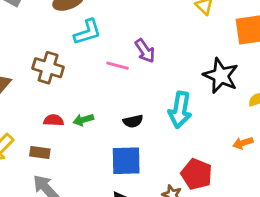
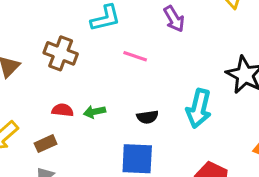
purple arrow: (145, 51) -> (174, 19), moved
brown rectangle: (40, 153) -> (46, 144), turned -36

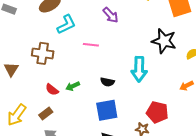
red semicircle: (63, 110) -> (52, 90), turned -136
black semicircle: (147, 117) -> (107, 82), turned 32

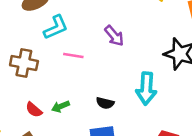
purple arrow: (111, 15) -> (114, 36), moved
pink line: (91, 45) -> (73, 56), moved

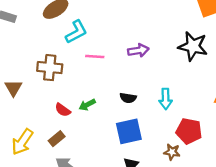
purple arrow: (114, 36) -> (138, 50), moved, turned -54
cyan arrow: (146, 88) -> (166, 99), moved, size x0.7

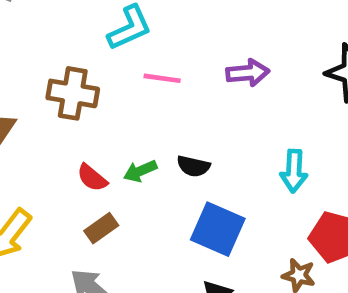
black semicircle: (128, 98) -> (193, 166), moved
blue square: (129, 131) -> (218, 229), turned 32
brown rectangle: (57, 139) -> (101, 228), moved

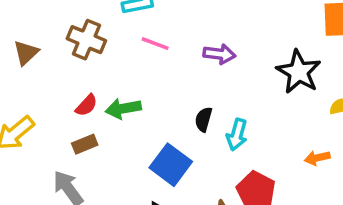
black semicircle: (193, 166) -> (203, 119), moved, turned 80
green arrow: (140, 171) -> (123, 109), size x1.4
red semicircle: (92, 178) -> (86, 105), turned -100

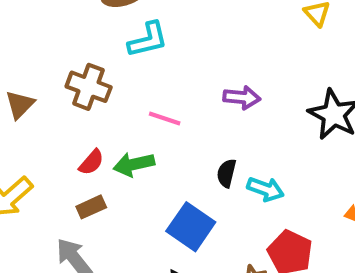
pink line: (155, 44) -> (165, 119), moved
cyan arrow: (237, 135) -> (266, 189), turned -84

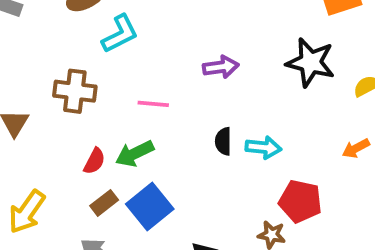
blue square: (191, 227) -> (150, 206), moved, turned 30

